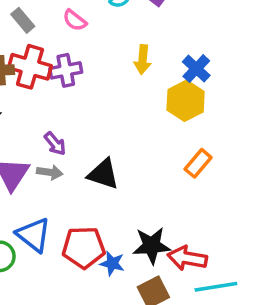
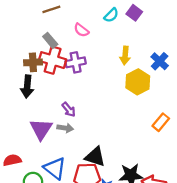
gray rectangle: (23, 20) -> (50, 40), moved
yellow hexagon: (186, 101) -> (138, 82), moved
black triangle: (103, 174) -> (95, 157), moved

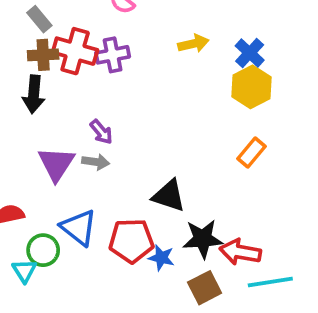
gray rectangle: (50, 40) -> (39, 19), moved
yellow arrow: (125, 55) -> (193, 44), turned -108
yellow hexagon: (138, 82) -> (252, 87), moved
black triangle: (95, 157) -> (169, 196), moved

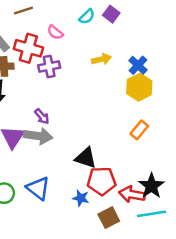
red cross: (75, 51) -> (28, 48), moved
gray arrow: (96, 162) -> (38, 136), size x1.6
blue triangle: (79, 228) -> (38, 188), moved
black star: (203, 239) -> (151, 186), moved, turned -30
red pentagon: (131, 241) -> (101, 181), moved

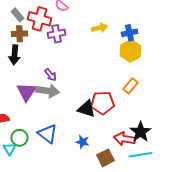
blue cross: (138, 65) -> (129, 33), turned 35
red pentagon: (101, 181) -> (102, 103), moved

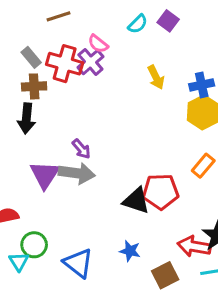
yellow arrow: (99, 28) -> (156, 77), turned 77
purple cross: (56, 34) -> (90, 62), moved, turned -30
blue triangle: (47, 134) -> (78, 263), moved

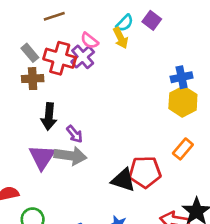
yellow arrow: (156, 77) -> (121, 38), moved
black arrow: (26, 118) -> (49, 116), moved

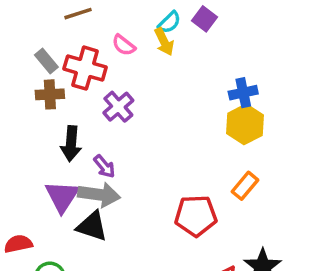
purple cross: (83, 57) -> (118, 107), moved
black triangle: (123, 180) -> (92, 226), moved

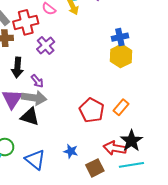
red cross: (85, 68) -> (26, 22), turned -30
orange rectangle: (245, 186) -> (121, 107), moved
red pentagon: (196, 216) -> (92, 110), turned 30

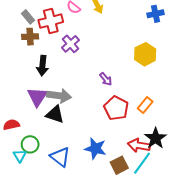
blue cross: (120, 37) -> (156, 14), moved
purple arrow: (37, 81) -> (106, 79), moved
blue star: (71, 151) -> (95, 149), size x1.5
cyan line: (131, 165) -> (142, 163), moved, turned -45

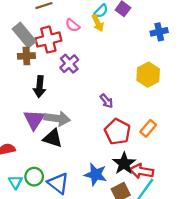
gray rectangle: (28, 17) -> (24, 35), size x1.6
black star: (156, 138) -> (124, 163), moved
green circle: (30, 144) -> (34, 177), moved

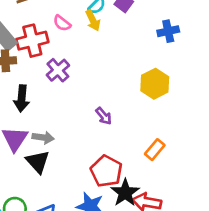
gray arrow: (57, 118) -> (43, 137), size x0.7
red pentagon: (117, 132) -> (106, 171), moved
black triangle: (53, 138) -> (38, 162), turned 30

